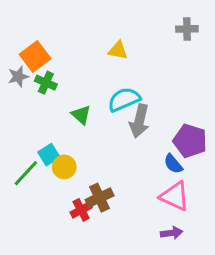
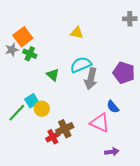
gray cross: (187, 29) -> (130, 19), moved
purple pentagon: (190, 141) -> (124, 73), moved
pink triangle: (175, 196) -> (100, 123), moved

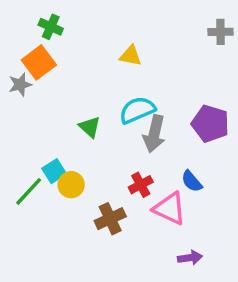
green cross: (30, 54) -> (51, 27), moved
red cross: (53, 137) -> (141, 185), moved

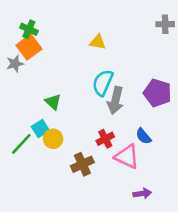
green cross: (51, 27) -> (29, 29), moved
cyan semicircle: (137, 110) -> (103, 83), turned -44
green triangle: (90, 127) -> (53, 102), moved

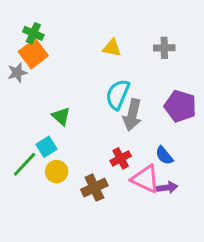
gray cross: (165, 24) -> (164, 48), moved
yellow circle: (53, 139) -> (57, 172), moved
purple arrow: (142, 193) -> (167, 188), moved

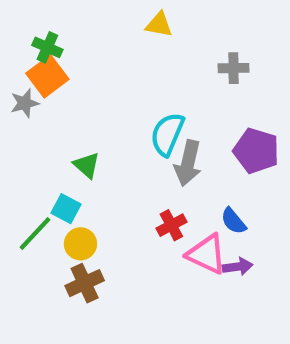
yellow triangle: (112, 48) -> (159, 25), moved
cyan square: (46, 147) -> (66, 209), turned -30
brown cross: (94, 188) -> (85, 283), moved

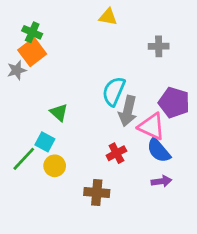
blue semicircle: (233, 221) -> (159, 150), size x1.4
pink triangle: (207, 254) -> (152, 126), moved
brown cross: (85, 283) -> (97, 193), moved, turned 30

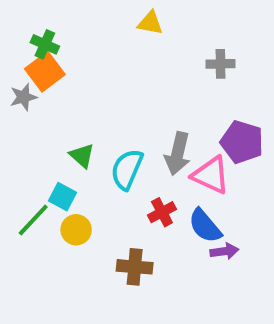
cyan semicircle: (114, 91) -> (127, 169), moved
blue semicircle: (159, 150) -> (205, 226), moved

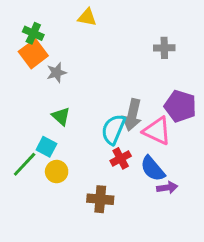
yellow triangle: (150, 23) -> (87, 17), moved
gray star: (23, 97) -> (57, 73), moved
cyan semicircle: (127, 169) -> (113, 129), moved

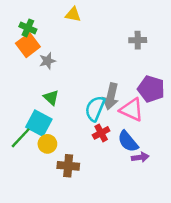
cyan square: (46, 147) -> (39, 123), size x1.5
brown cross: (100, 199) -> (68, 166), moved

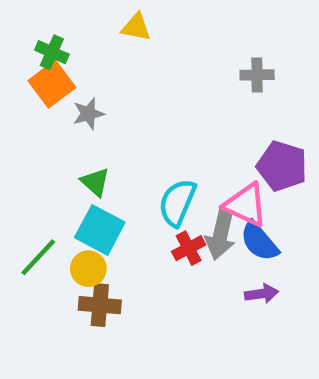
gray arrow: (111, 96) -> (221, 234), moved
cyan square: (39, 123) -> (100, 230), moved
blue semicircle: (128, 141) -> (259, 241), moved
brown cross: (68, 166) -> (100, 305), moved

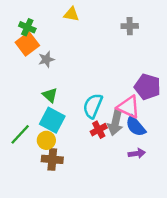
gray cross: (257, 75) -> (130, 26), moved

